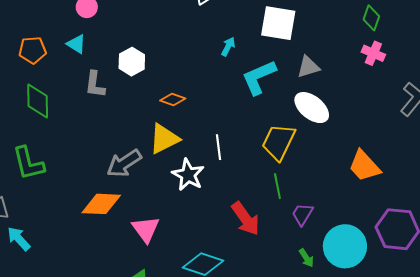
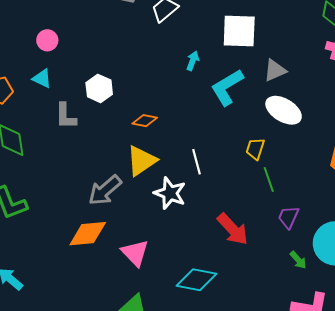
yellow trapezoid: (279, 142) -> (255, 149), size x0.6
green line: (277, 186) -> (269, 179), moved

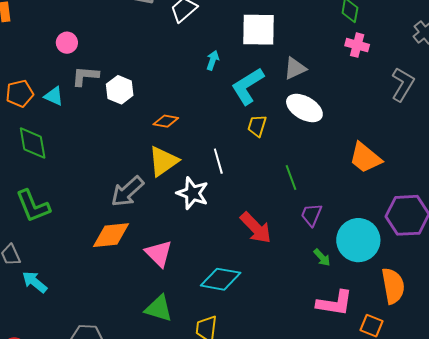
cyan triangle: (42, 78) -> (54, 96), moved
gray L-shape: (66, 116) -> (85, 76), moved, turned 96
yellow trapezoid: (255, 149) -> (257, 126), moved

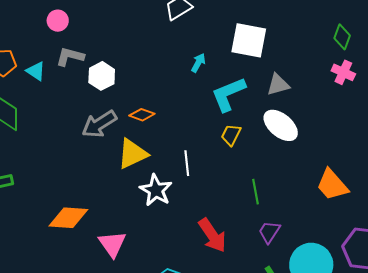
gray arrow: (127, 192) -> (99, 124), moved

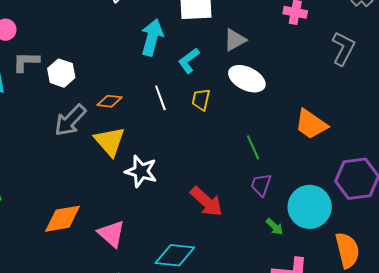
cyan arrow: (198, 63) -> (152, 37), size x1.8
cyan L-shape: (228, 94) -> (189, 61), size x0.7
yellow triangle: (133, 154) -> (110, 141), turned -32
white line: (187, 163) -> (160, 98), moved
green line: (256, 192) -> (253, 147), moved

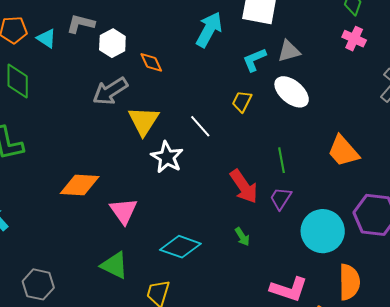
cyan L-shape: (189, 61) -> (254, 60), moved
white line: (160, 98) -> (200, 126), moved, turned -35
orange diamond: (110, 101) -> (151, 62), moved, turned 45
red arrow: (207, 202) -> (244, 186), moved
green arrow: (275, 227) -> (242, 237), moved

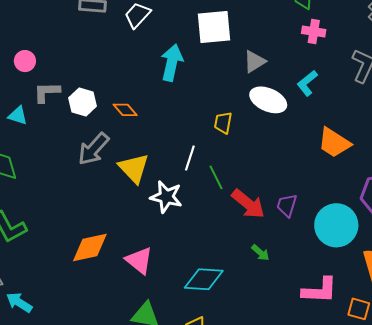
cyan L-shape: (254, 60) -> (307, 83), moved
white line: (200, 126) -> (190, 158), turned 75
green line: (282, 160) -> (216, 177), moved

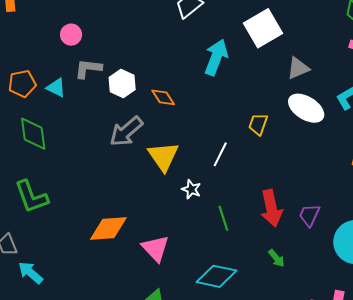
white square: (214, 27) -> (263, 28), turned -33
green line: (216, 177) -> (223, 218), moved
white star: (166, 197) -> (191, 189), size x0.6
red arrow: (248, 204) -> (271, 208), turned 30

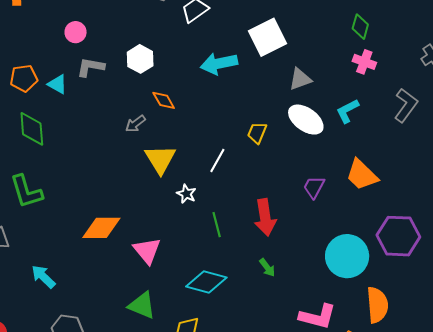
cyan arrow: (216, 57) -> (219, 63), turned -126
white hexagon: (122, 83) -> (140, 59), moved
gray arrow: (126, 131) -> (135, 124), moved, size x0.6
purple trapezoid: (309, 215) -> (314, 187), moved
cyan arrow: (30, 273) -> (43, 277), moved

